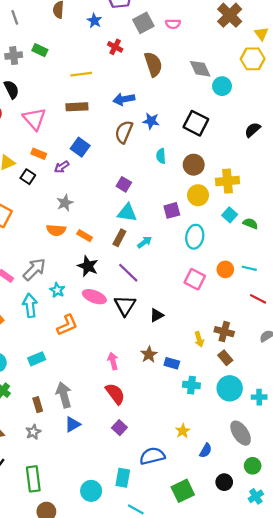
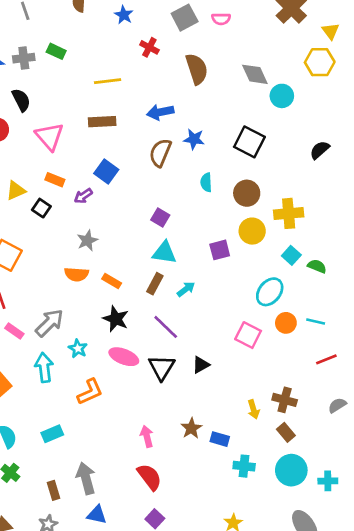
cyan ellipse: (195, 237) -> (270, 292), moved, turned 30
red line: (258, 299) -> (326, 359), turned -49
black triangle: (157, 315) -> (201, 365), moved
blue triangle: (73, 424) -> (97, 515), turned 42

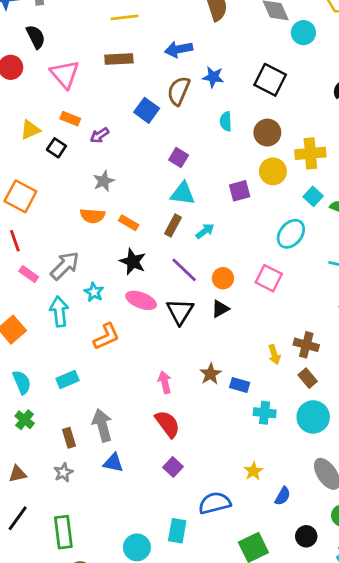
blue square: (106, 172) -> (147, 110), moved
orange circle: (286, 323) -> (223, 278), moved

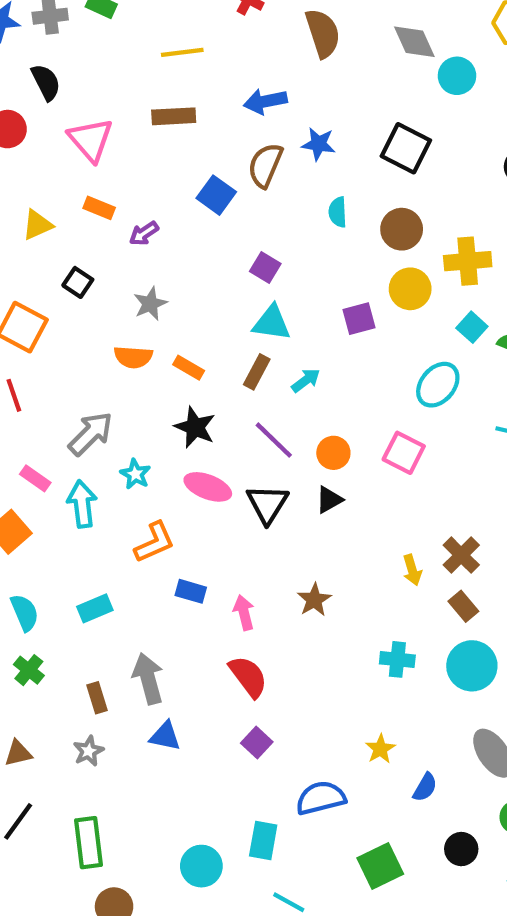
black square: (56, 148) -> (78, 282), moved
pink rectangle: (29, 274) -> (35, 478), moved
brown cross: (306, 345) -> (461, 555), turned 30
blue rectangle: (240, 385) -> (191, 591), moved

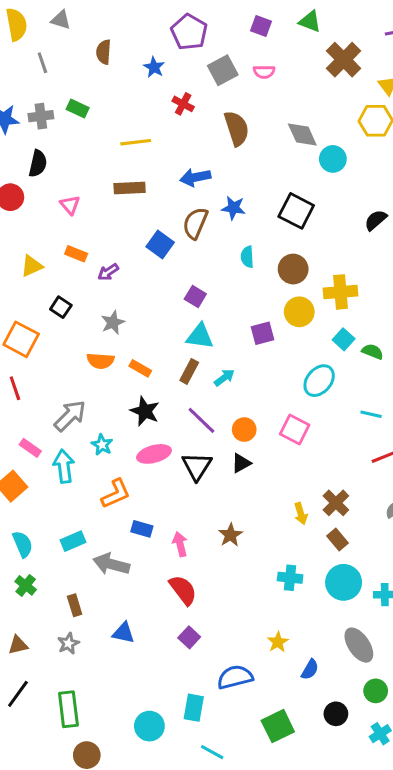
black semicircle: (46, 82) -> (38, 164), turned 40
pink triangle: (91, 140) -> (70, 205), size x0.6
pink ellipse: (208, 487) -> (154, 454), turned -36
gray arrow: (148, 679) -> (111, 564), moved, turned -60

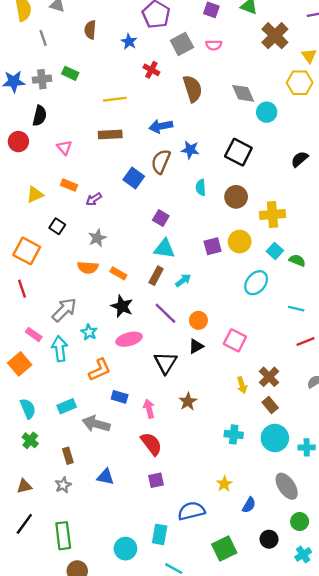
yellow circle: (299, 312) -> (240, 242), moved
pink square: (295, 430) -> (235, 340), moved
black triangle: (197, 466) -> (165, 363), moved
purple square: (189, 637) -> (156, 480), turned 35

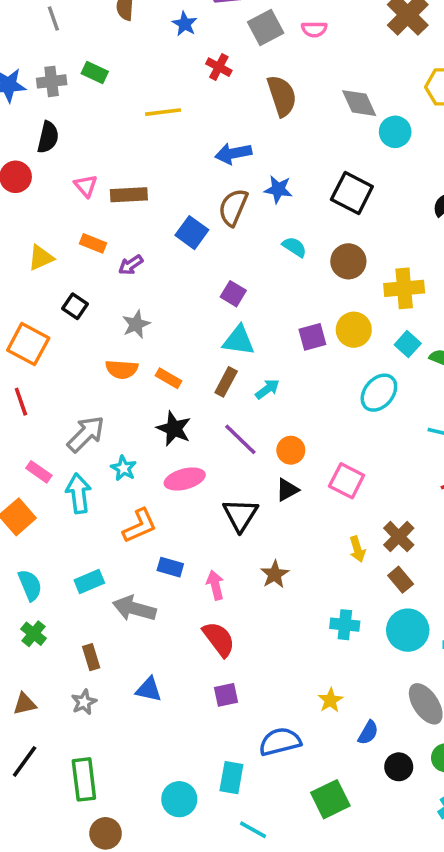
brown rectangle: (110, 134) -> (129, 195), moved
cyan semicircle: (201, 187) -> (294, 247), turned 126
black circle: (269, 539) -> (399, 767), moved

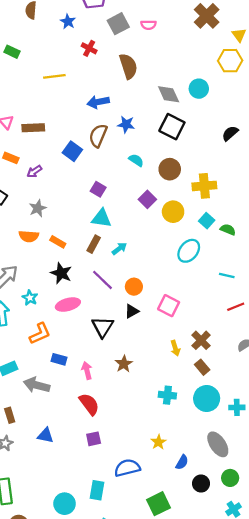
gray diamond: (359, 103) -> (169, 94), moved
purple square: (312, 337) -> (147, 199), moved, turned -30

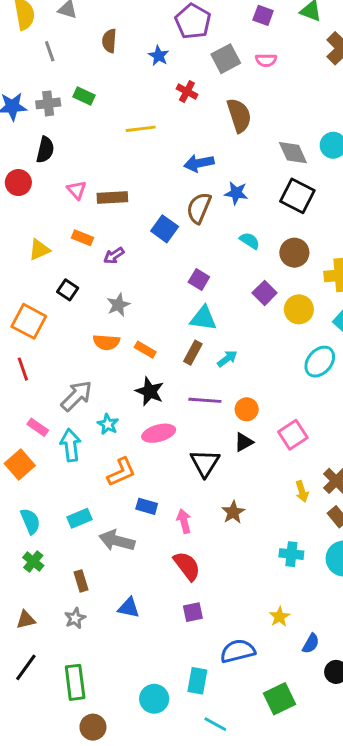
purple line: (103, 280) -> (205, 400), turned -40
pink square: (169, 306) -> (293, 435), turned 30

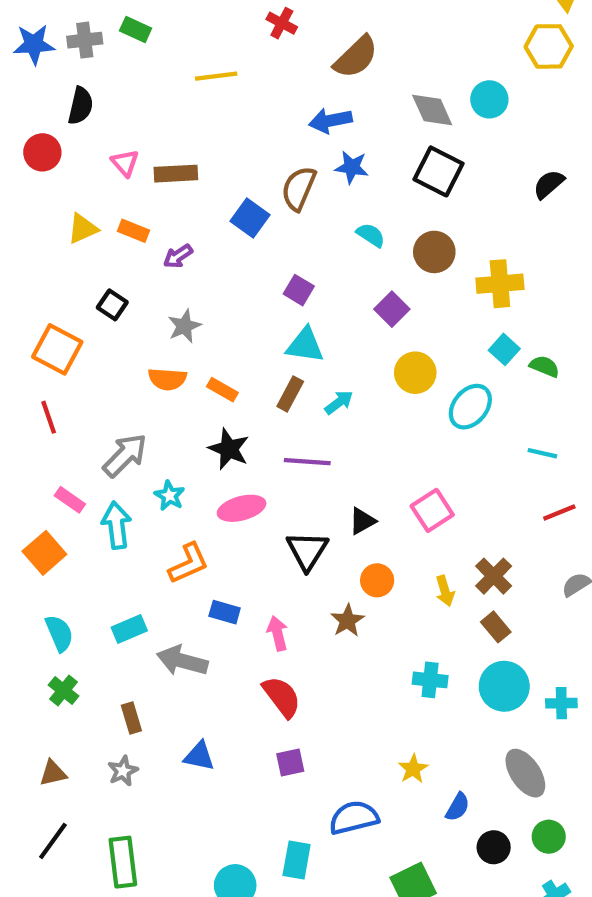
brown semicircle: (239, 115) -> (356, 57), turned 64
blue arrow: (199, 163) -> (330, 121), moved
yellow triangle: (39, 250) -> (83, 229), moved
yellow circle: (299, 309) -> (415, 373), moved
orange circle: (247, 409) -> (377, 580), moved

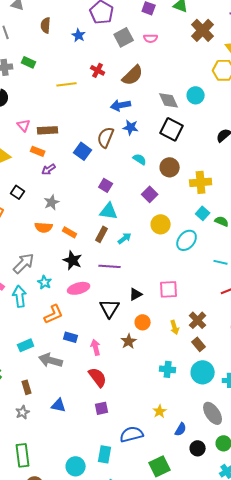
red cross: (282, 23) -> (98, 70), moved
orange rectangle: (133, 231) -> (38, 151), moved
pink square: (432, 510) -> (169, 289), turned 30

